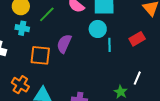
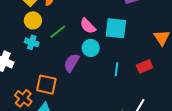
cyan circle: (98, 29) -> (91, 48), moved
orange square: (40, 55) -> (46, 85), moved

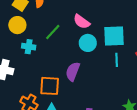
yellow circle: (33, 20) -> (17, 25), moved
cyan square: (116, 28) -> (114, 36), moved
purple semicircle: (72, 63) -> (73, 71), moved

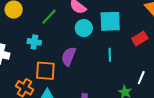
cyan cross: (29, 47) -> (34, 42), moved
cyan line: (117, 60) -> (110, 55), moved

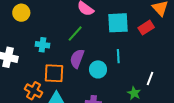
green line: (49, 17) -> (75, 34), moved
cyan circle: (84, 28) -> (98, 69), moved
red rectangle: (140, 38) -> (146, 28), moved

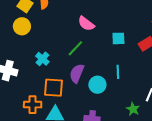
cyan square: (118, 23) -> (118, 38), size x0.6
cyan cross: (43, 45) -> (42, 59), turned 32
orange cross: (34, 91) -> (33, 105), turned -30

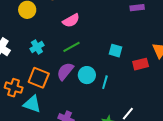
pink semicircle: (86, 24) -> (71, 20), moved, turned -84
cyan circle: (97, 85) -> (87, 75), moved

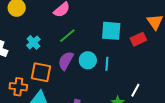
cyan square: (116, 51) -> (111, 31), size x1.5

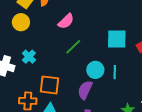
cyan cross: (33, 42) -> (29, 57), moved
purple semicircle: (66, 61) -> (85, 90), moved

